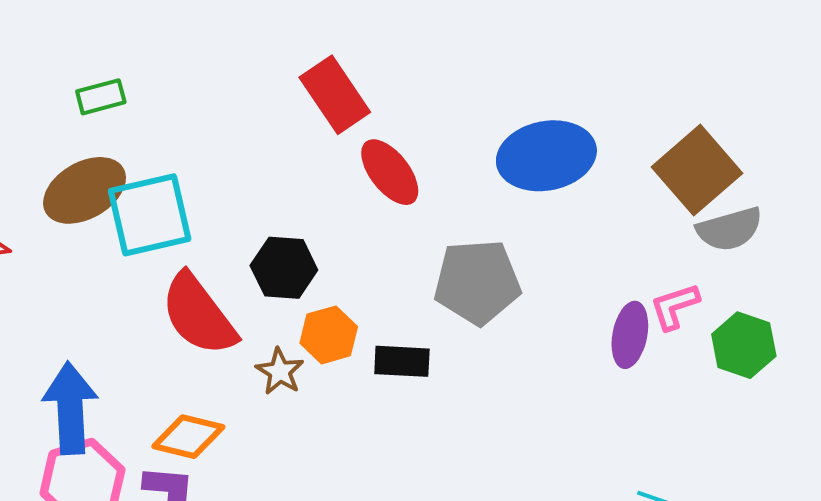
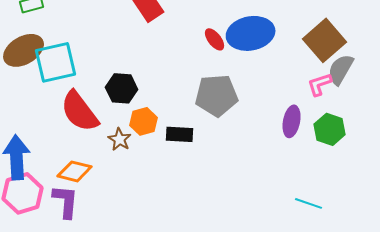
red ellipse: (390, 172) -> (215, 39), moved, size x0.7
gray semicircle: (730, 229) -> (341, 69), turned 136
pink L-shape: (675, 306) -> (320, 84), moved
green hexagon: (744, 345) -> (330, 129), moved

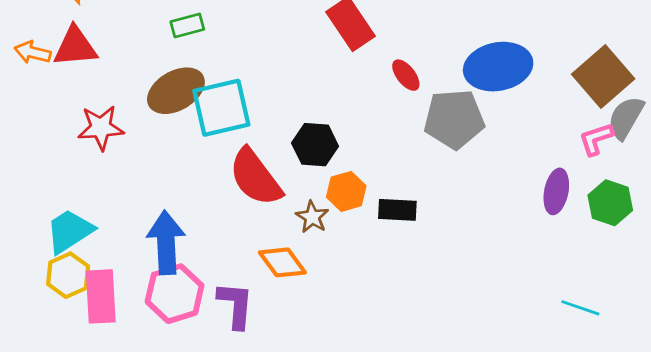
red ellipse: (215, 39) -> (406, 75), moved
gray pentagon: (217, 95) -> (454, 119), moved
orange diamond: (75, 171) -> (282, 262), moved, turned 40

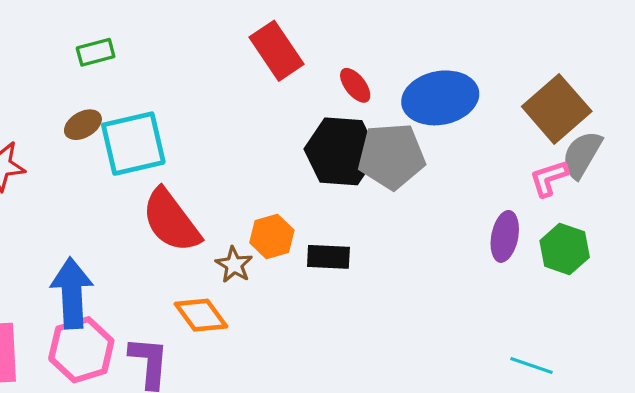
red ellipse: (406, 75) -> (355, 85), moved
brown ellipse: (176, 91) -> (83, 125), size x0.6
black hexagon: (315, 145) -> (341, 151), moved, size x1.4

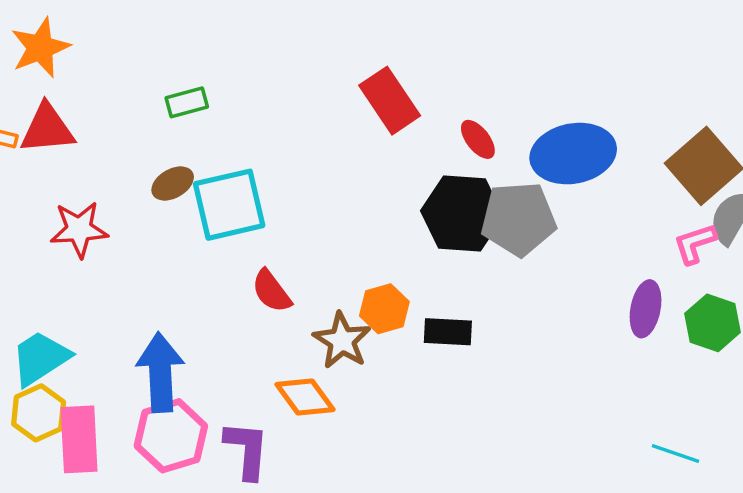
red semicircle: (171, 221) -> (271, 291), size x0.6
brown star: (234, 265) -> (342, 341), size x1.4

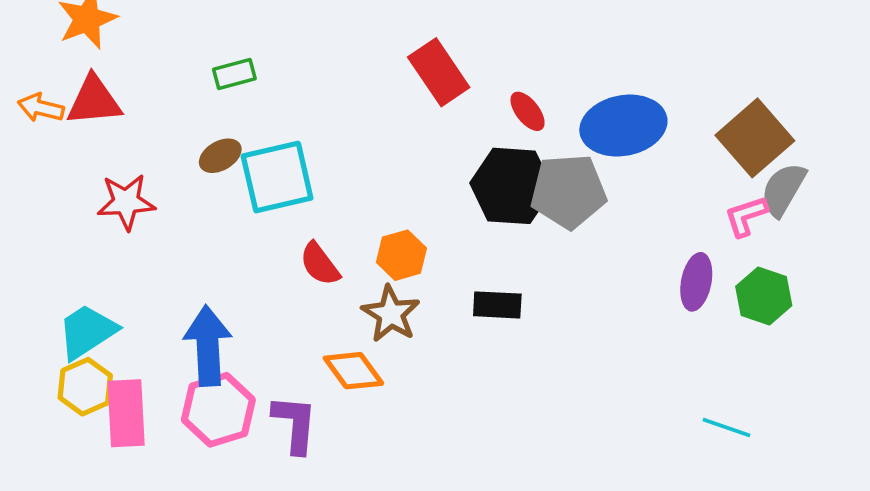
orange hexagon: (384, 309) -> (401, 255), moved

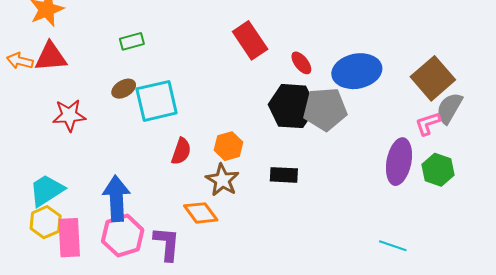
red semicircle: (320, 264) -> (181, 151), turned -124
purple ellipse: (696, 282) -> (399, 162), size x1.4
cyan line: (726, 427) -> (393, 246), moved

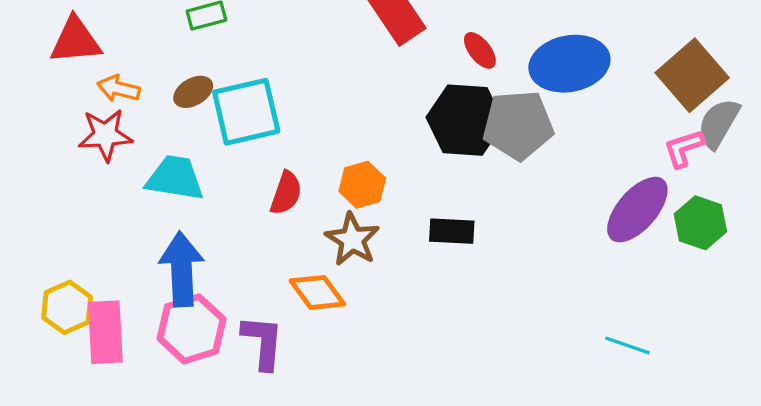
orange arrow: (20, 61) -> (119, 89), moved
purple ellipse: (399, 162) -> (637, 210), turned 30
cyan trapezoid: (47, 190) -> (175, 178), moved, turned 42

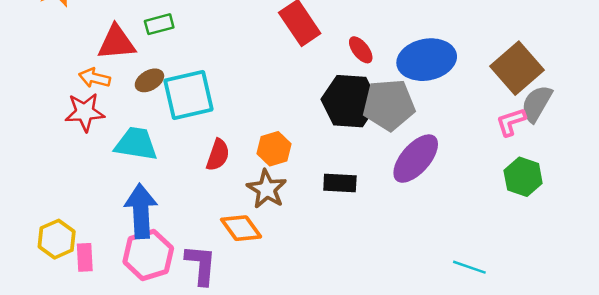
red triangle: (75, 40) -> (116, 43), moved
purple ellipse: (637, 210) -> (416, 159), moved
pink rectangle: (105, 332) -> (85, 257), size x0.6

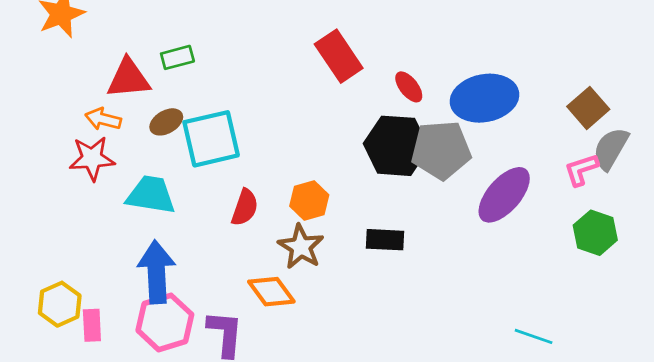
brown square: (517, 68) -> (588, 108), size x0.7
purple ellipse: (416, 159) -> (504, 195), moved

